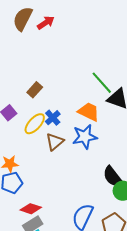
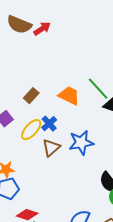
brown semicircle: (23, 19) -> (19, 25), turned -95
orange trapezoid: (89, 112) -> (69, 96), moved

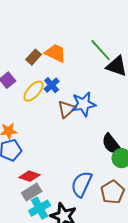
orange trapezoid: (69, 96) -> (56, 53), moved
brown triangle: (51, 148) -> (67, 109), moved

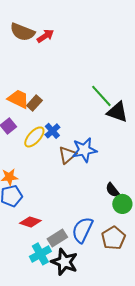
orange trapezoid: (56, 53) -> (18, 99), moved
black semicircle: (112, 144) -> (112, 190), size x0.7
gray rectangle: (32, 192) -> (57, 238), moved

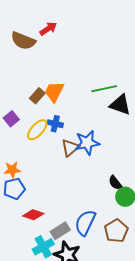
brown semicircle: (22, 32) -> (23, 41), moved
green line: (101, 96) -> (104, 89), turned -60
orange trapezoid: (18, 99) -> (54, 92), moved, turned -90
blue cross: (52, 131) -> (55, 124), turned -35

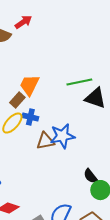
brown rectangle: (37, 96) -> (17, 100), moved
brown triangle: (70, 148) -> (45, 141), turned 30

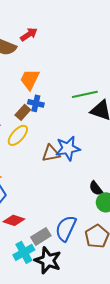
orange trapezoid: (29, 85) -> (30, 79), moved
blue cross: (30, 117) -> (36, 103), moved

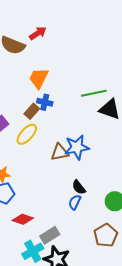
black semicircle: (96, 188) -> (79, 187), moved
blue semicircle: (66, 228) -> (75, 202), moved, size x0.6

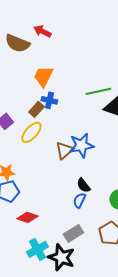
red arrow: (38, 33) -> (42, 31), turned -120
brown triangle: (60, 152) -> (64, 150), turned -30
gray rectangle: (50, 235) -> (73, 233), moved

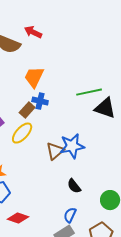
blue semicircle: (79, 200) -> (70, 215), moved

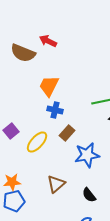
brown rectangle: (27, 110) -> (67, 133), moved
brown triangle: (55, 151) -> (56, 184), moved

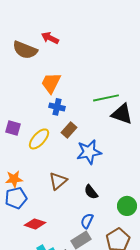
purple square: (11, 131) -> (13, 128), turned -35

